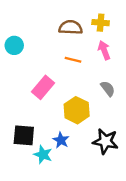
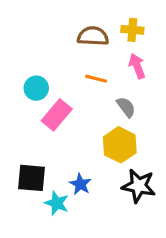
cyan circle: (14, 45) -> (36, 88), moved
gray semicircle: (108, 89) -> (126, 107), moved
yellow hexagon: (77, 110) -> (120, 145), moved

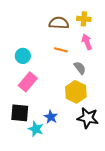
pink rectangle: (57, 115) -> (28, 82), moved

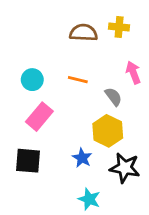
pink arrow: (87, 42) -> (133, 72), moved
orange line: (61, 50) -> (78, 80), moved
blue star: (51, 117) -> (82, 158), moved
cyan star: (36, 129) -> (89, 199), moved

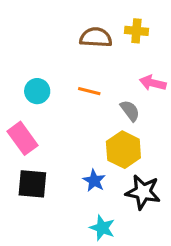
pink arrow: (133, 72) -> (153, 83), turned -55
pink rectangle: (39, 117) -> (23, 138), moved, turned -76

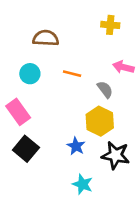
brown semicircle: (96, 37) -> (46, 38), moved
black square: (32, 184) -> (26, 149), turned 35

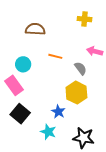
cyan circle: (30, 74) -> (23, 64), moved
black star: (116, 155) -> (84, 138), moved
cyan star: (83, 184) -> (48, 132), moved

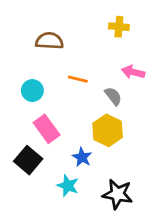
pink rectangle: (14, 85) -> (47, 129), moved

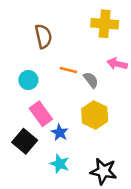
yellow cross: (119, 27) -> (105, 24), size x1.5
brown semicircle: (49, 41) -> (43, 36), turned 75
gray semicircle: (113, 96) -> (91, 80), moved
blue star: (82, 157) -> (60, 132), moved

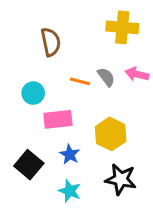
gray semicircle: (91, 80) -> (106, 77), moved
pink rectangle: (41, 114) -> (58, 119), moved, turned -60
black star: (103, 171) -> (121, 179), moved

